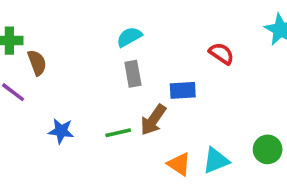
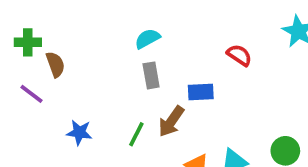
green line: (118, 133) -> (136, 134), turned -50

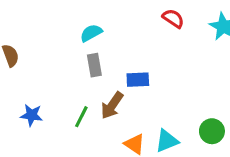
red semicircle: (239, 55) -> (173, 18), moved

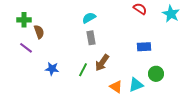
blue rectangle: (138, 80) -> (144, 47), moved
green circle: (212, 131) -> (156, 74), moved

